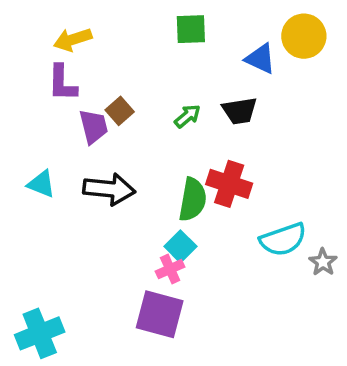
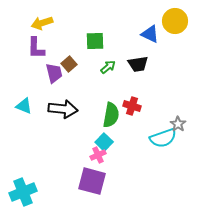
green square: (191, 29) -> (95, 41), moved
red cross: (229, 184) -> (132, 106), size x0.7
gray star: (323, 262) -> (178, 124), moved

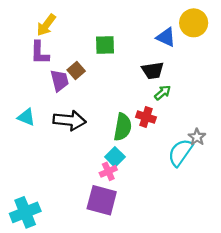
yellow arrow: (42, 23) -> (46, 25), turned -35
green arrow: (108, 67) -> (163, 93), moved
cyan semicircle: (163, 138) -> (180, 153), turned 144

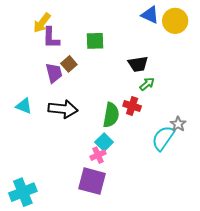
blue triangle: (166, 37) -> (150, 15), moved
purple L-shape: (40, 53) -> (51, 38), moved

